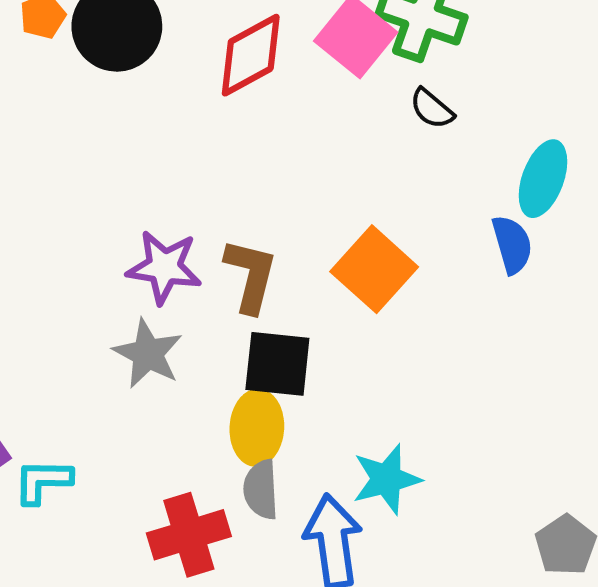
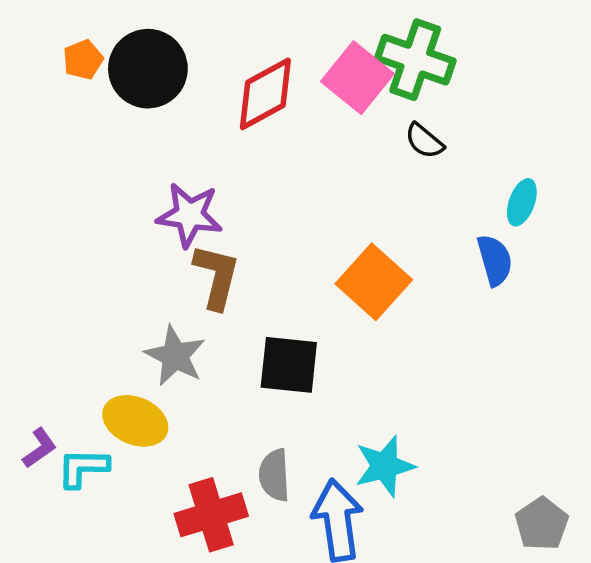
cyan ellipse: (543, 179) -> (522, 202), size x0.7
purple star: (164, 267) -> (189, 215), moved
brown L-shape: (251, 275) -> (217, 276), moved
yellow ellipse: (257, 428) -> (135, 421), moved, turned -70

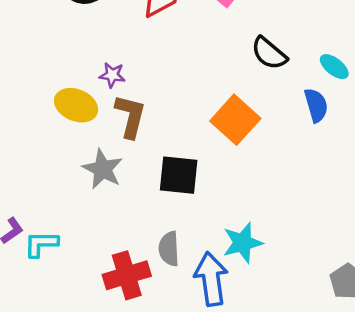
black semicircle: (424, 141) -> (269, 53), moved, size x1.4
cyan ellipse: (522, 202) -> (334, 67), turned -72
purple star: (189, 215) -> (112, 75), size x0.6
yellow ellipse: (135, 421) -> (76, 105), moved

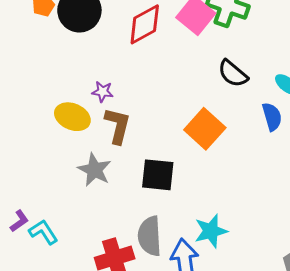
cyan L-shape: (41, 244) -> (43, 232), turned 56
gray semicircle: (169, 249) -> (150, 236), size x1.4

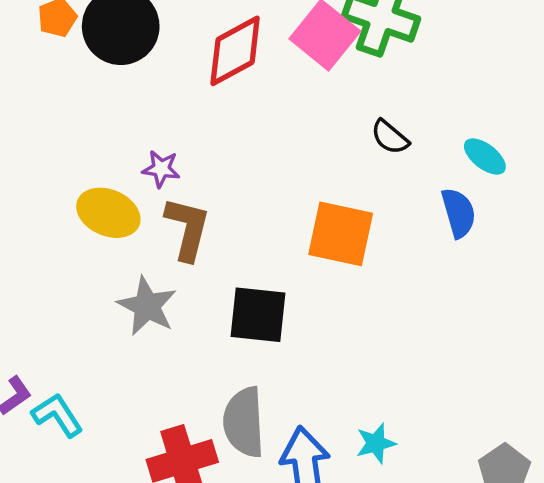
black semicircle: (233, 74) -> (390, 137), size x0.7
orange square: (205, 129) -> (341, 234), turned -30
cyan star: (211, 231) -> (376, 443), moved, size x0.7

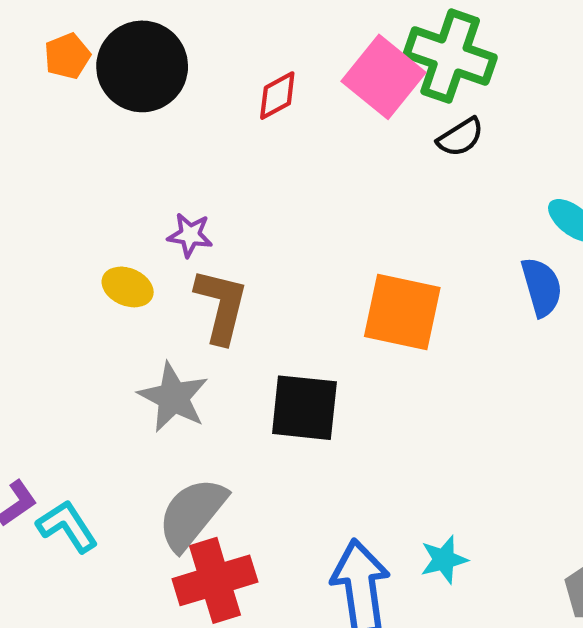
red diamond: (235, 51) -> (277, 96), size x0.6
black semicircle: (390, 137) -> (460, 137), moved, turned -72
yellow ellipse: (108, 213) -> (128, 287), size x0.7
gray semicircle: (244, 422) -> (192, 514), moved, turned 42

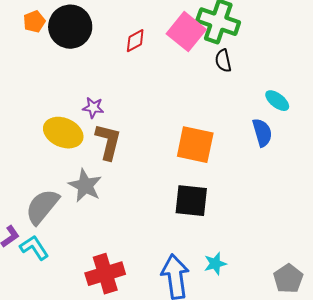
black semicircle: (460, 137) -> (223, 61), turned 110
yellow ellipse: (128, 287) -> (63, 133), size x1.6
black square: (304, 408) -> (191, 201), moved
gray semicircle: (192, 514) -> (42, 207), moved

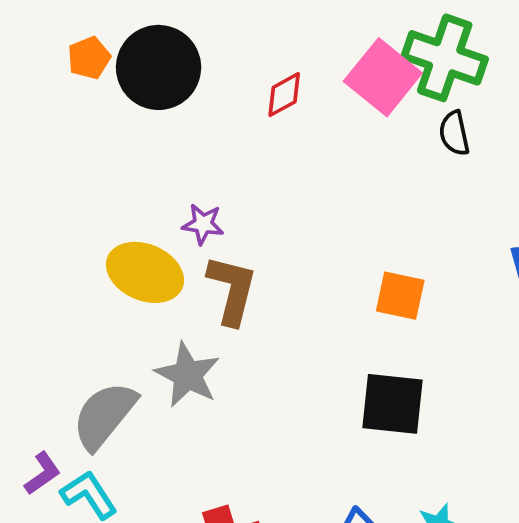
orange square: (195, 145) -> (400, 296), size x0.7

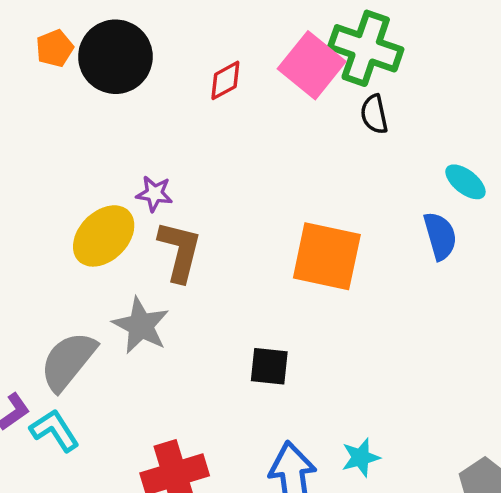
yellow ellipse: (145, 272) -> (104, 236), turned -68
orange square: (400, 296) -> (327, 256), size x1.6
black square: (392, 404) -> (269, 366), moved, size x0.7

